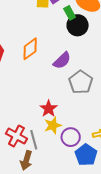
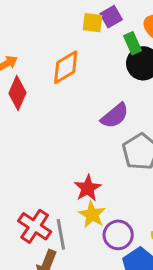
orange diamond: (30, 49) -> (66, 67), moved
yellow star: (53, 125) -> (92, 215), turned -30

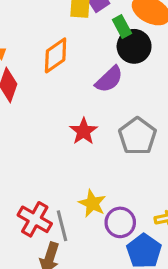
purple semicircle: (115, 116) -> (109, 79), moved
red star: (88, 188) -> (84, 131), moved

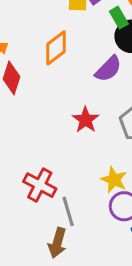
yellow star: (92, 203) -> (114, 180), moved
red cross: (35, 219) -> (40, 185), moved

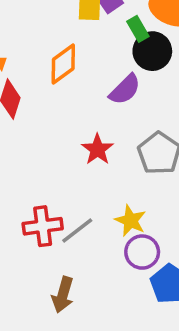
red cross: (40, 185) -> (43, 226), turned -36
gray line: (68, 211) -> (77, 230), moved, turned 68

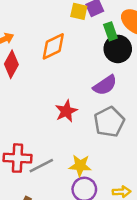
purple semicircle: (125, 89) -> (105, 85), moved
yellow star: (130, 221) -> (80, 166), turned -30

